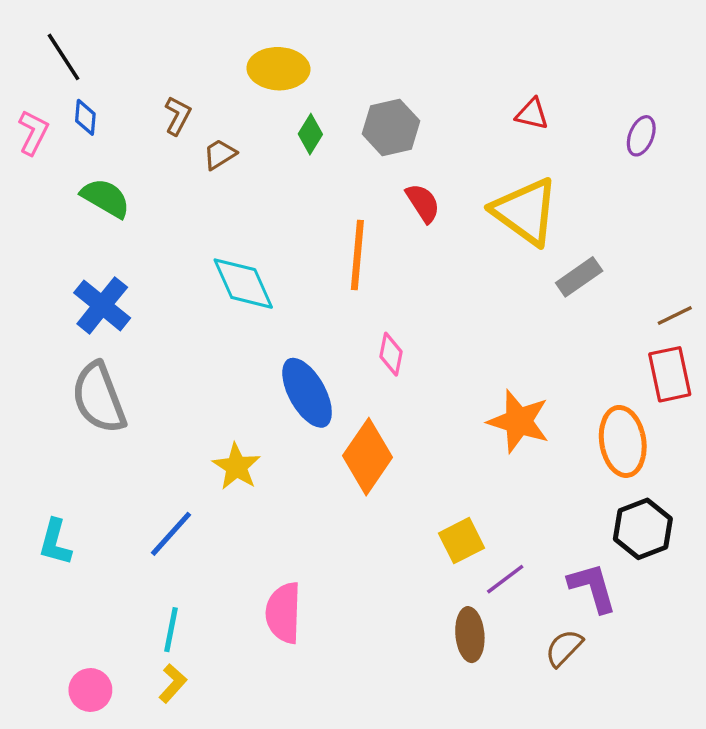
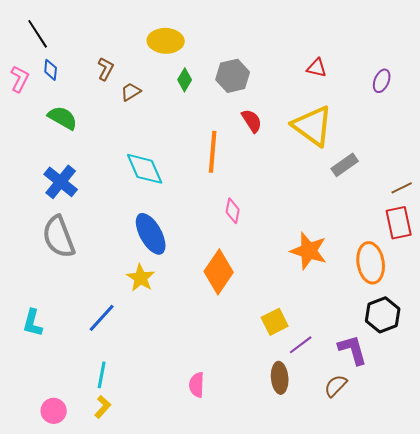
blue ellipse: (307, 393) -> (151, 234), moved
pink semicircle: (284, 613) -> (197, 385), moved, size x0.7

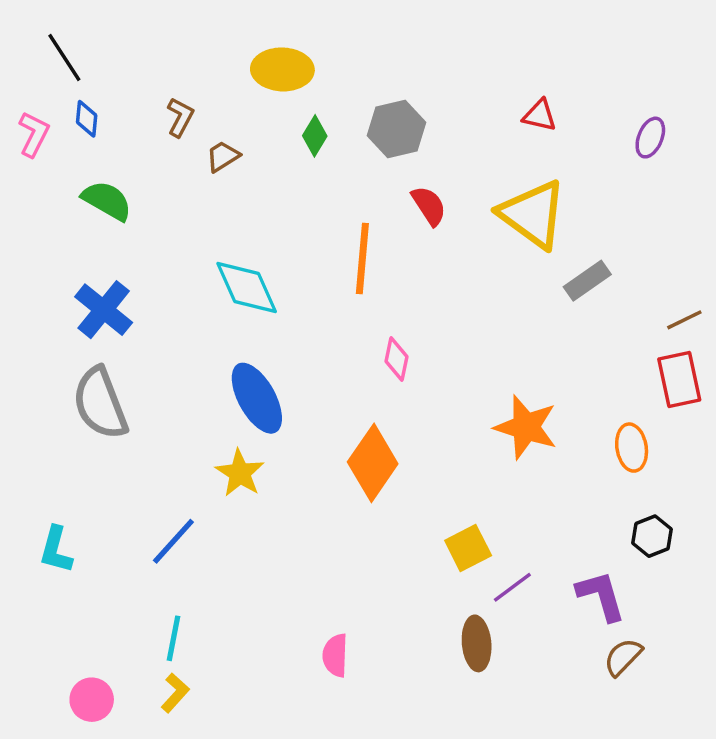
orange ellipse: (371, 263) -> (632, 448), size x0.7
black hexagon: (383, 315) -> (652, 536), size x0.7
brown semicircle: (336, 386) -> (623, 657), moved

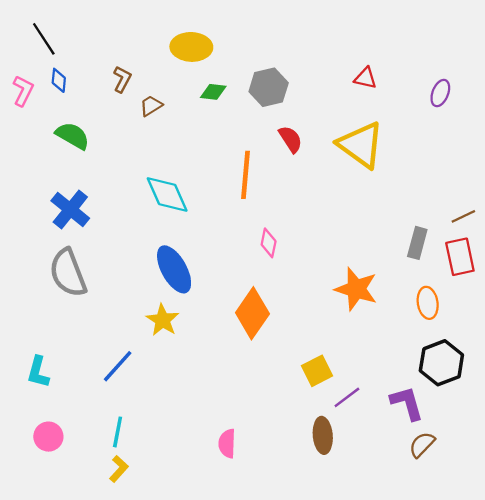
green diamond: (315, 136) -> (213, 92), turned 65
gray rectangle: (587, 281) -> (417, 243), moved, turned -40
black hexagon: (652, 536) -> (441, 363), size x1.6
pink circle: (92, 700) -> (48, 437), moved

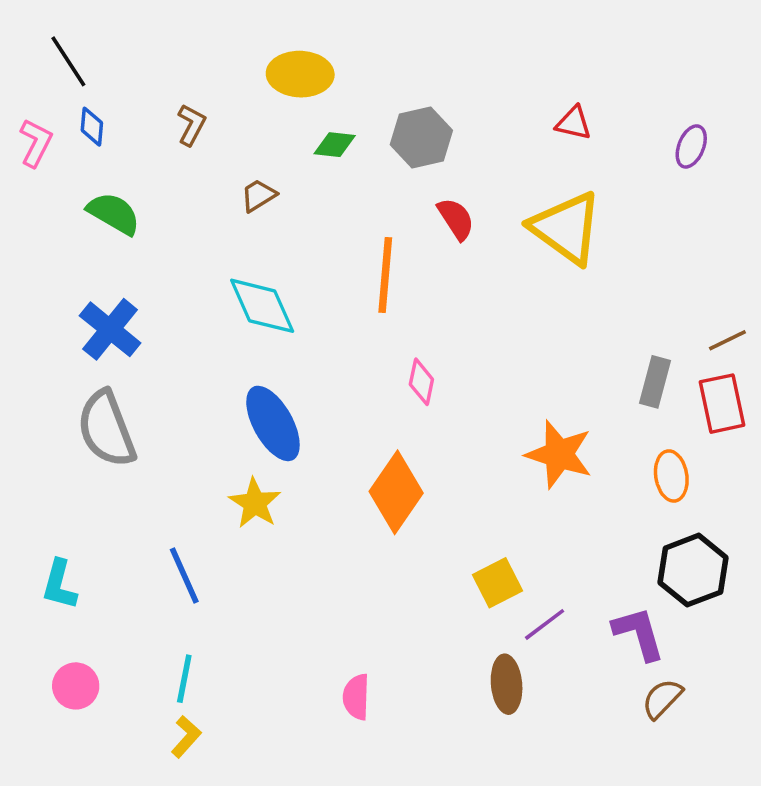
brown trapezoid: (151, 106) -> (259, 195), moved
blue line: (118, 366) -> (184, 576), turned -66

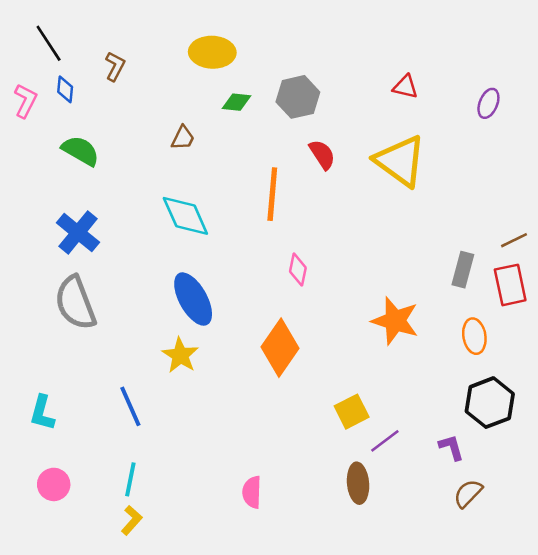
brown L-shape: (192, 125) -> (115, 66), moved
brown trapezoid: (259, 195) -> (183, 138), turned 148
purple L-shape: (639, 633) -> (451, 447), size x0.7

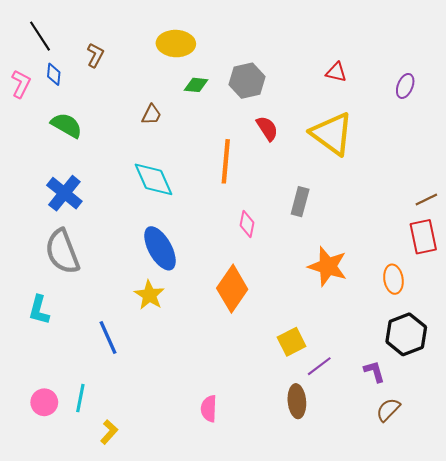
gray rectangle: (463, 270) -> (300, 202), moved
cyan L-shape: (42, 413) -> (39, 310), moved
cyan line: (130, 479) -> (80, 398), moved

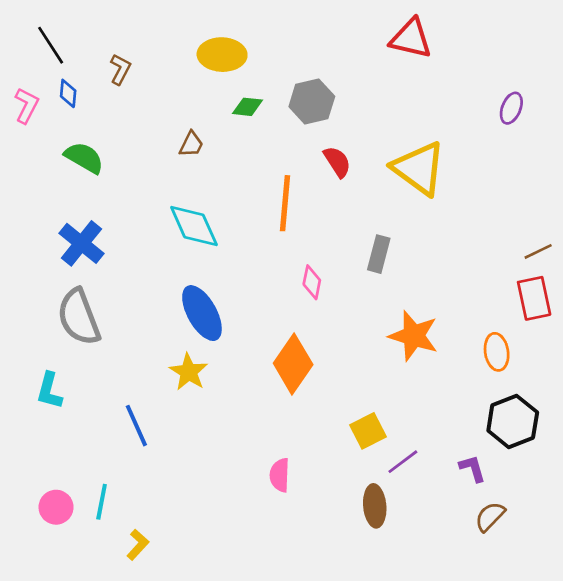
red triangle: (336, 72) -> (411, 39), moved, size x1.6
pink semicircle: (209, 409) -> (280, 475), moved

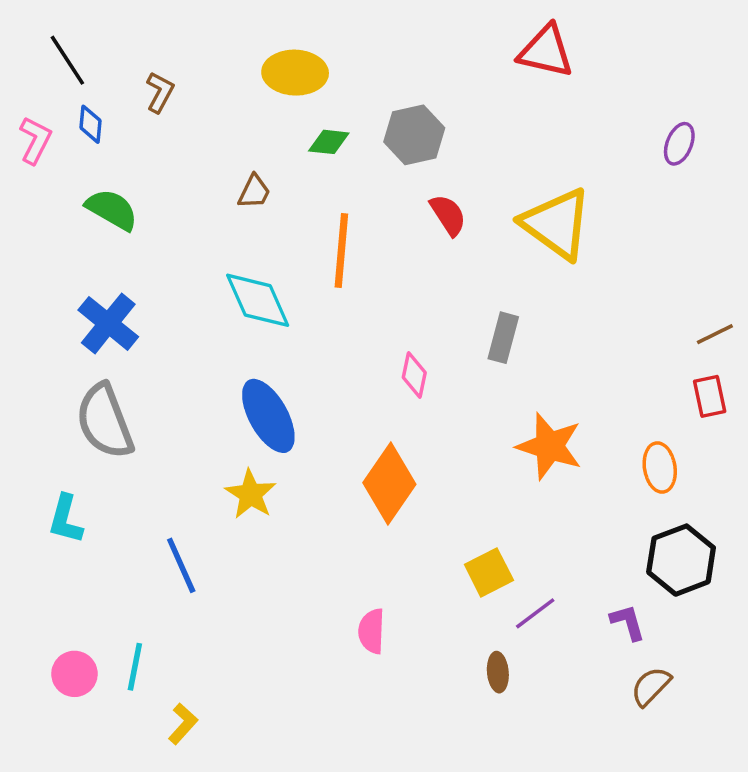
orange line: (285, 203) -> (341, 251), moved
red rectangle: (534, 298) -> (710, 396), size x0.7
brown ellipse: (375, 506) -> (498, 672), size x0.7

